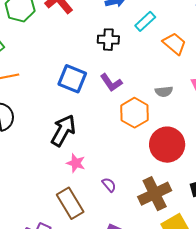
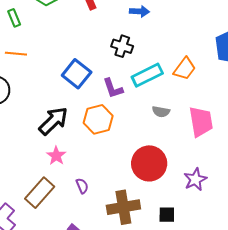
cyan rectangle: (145, 21) -> (147, 75), moved, size x1.4
orange trapezoid: (174, 44) -> (185, 69), turned 70
orange hexagon: (134, 113) -> (98, 119), moved
brown rectangle: (70, 203) -> (40, 193), turned 56

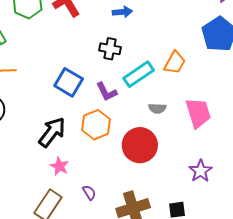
red circle: (149, 163) -> (140, 145), moved

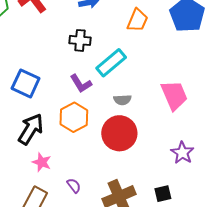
orange trapezoid: (175, 63) -> (137, 20), moved
blue square: (69, 82) -> (26, 83), moved
gray semicircle: (157, 108) -> (122, 100), moved

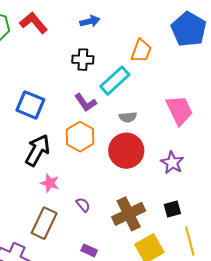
orange trapezoid: (137, 20) -> (141, 51), moved
purple star: (182, 153) -> (172, 163), moved

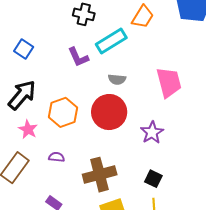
blue square: (30, 105) -> (24, 49), size x0.7
orange hexagon: (80, 137) -> (63, 112), moved
purple semicircle: (83, 205) -> (56, 157), turned -56
black square: (172, 209) -> (153, 179), moved, turned 30

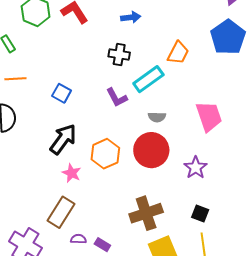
purple semicircle: (56, 157) -> (78, 239), moved

